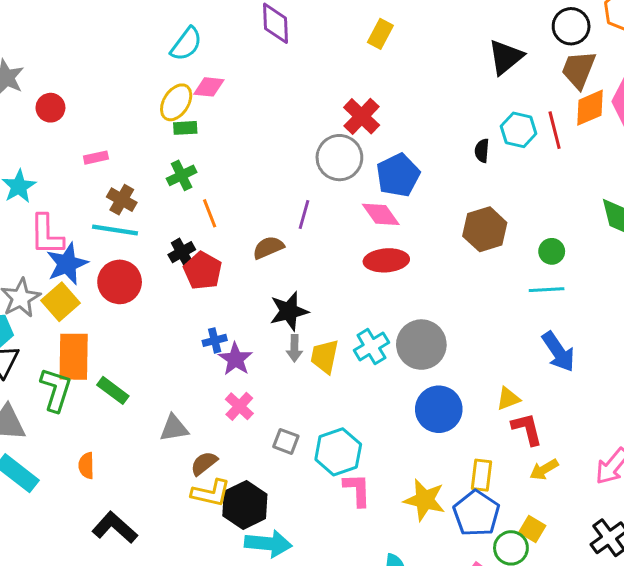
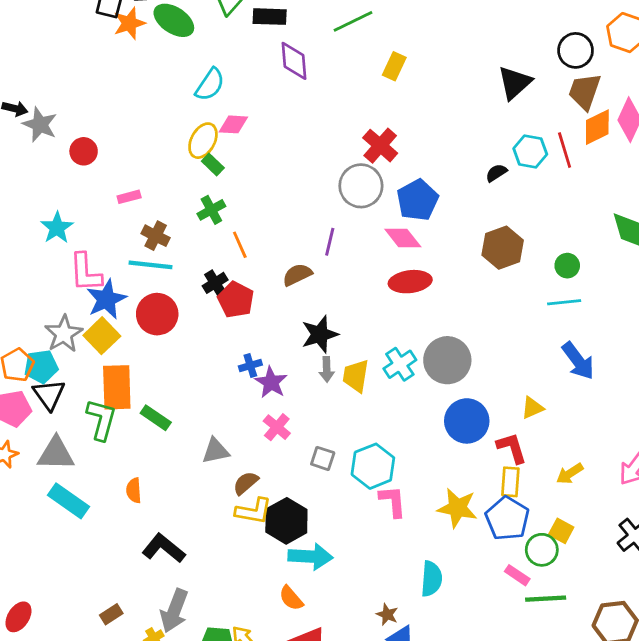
green rectangle: (185, 128) -> (213, 165), turned 50
black semicircle: (482, 151) -> (496, 173), turned 55
red L-shape: (527, 429) -> (512, 448), moved

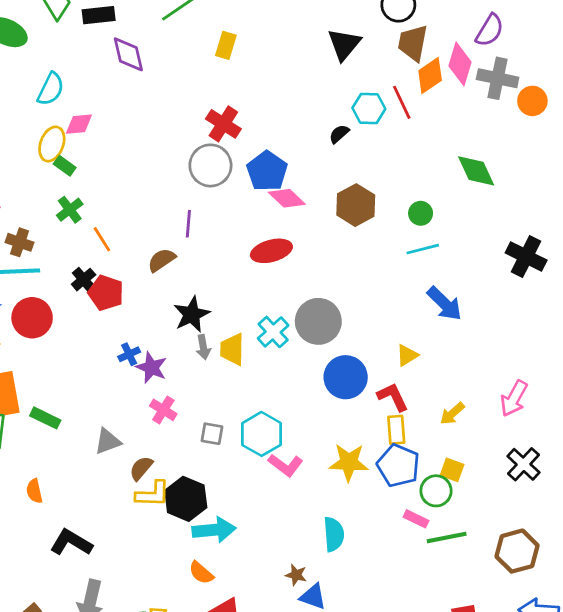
pink diamond: (403, 238) -> (287, 198), moved
pink L-shape: (393, 501) -> (286, 465), turned 140

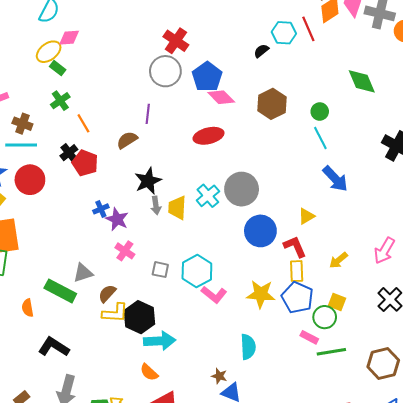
yellow ellipse: (52, 144) -> (49, 52), turned 30
cyan line: (423, 249) -> (320, 138), turned 75
green rectangle: (45, 418) -> (60, 291), moved, size x1.4

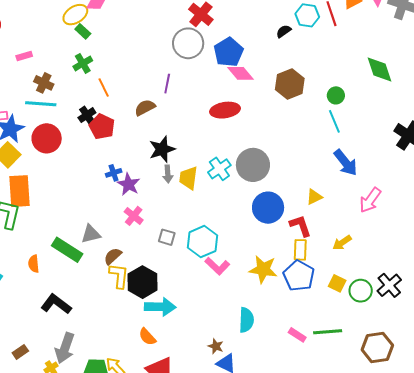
pink arrow: (384, 251) -> (370, 200), moved
yellow L-shape: (115, 313) -> (119, 276), turned -92
green circle: (325, 317) -> (361, 291), moved
pink rectangle: (309, 337) -> (297, 335), moved

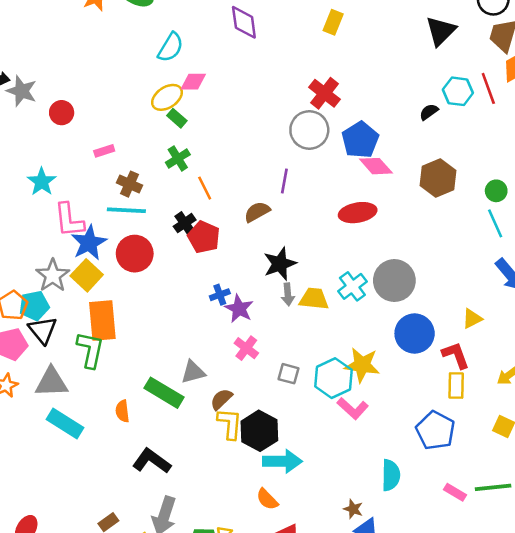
yellow trapezoid: (188, 178) -> (314, 299), turned 90
yellow star: (263, 269) -> (362, 365), moved
blue pentagon: (299, 276) -> (435, 431), moved

